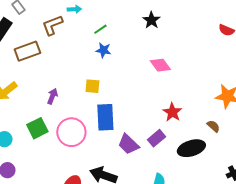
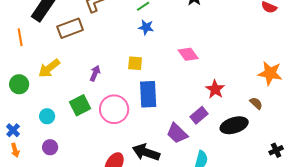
pink diamond: (160, 65) -> (188, 54), moved
purple trapezoid: (128, 144) -> (177, 133), moved

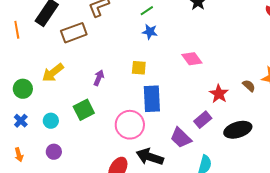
orange line: (20, 37) -> (17, 30), moved
brown semicircle: (256, 103) -> (249, 86), moved
pink circle: (114, 109) -> (130, 125), moved
blue cross: (13, 130) -> (21, 121), moved

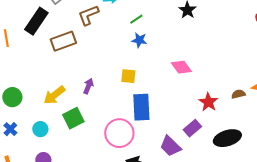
yellow arrow: (53, 73) -> (54, 95), moved
brown semicircle: (249, 86) -> (238, 94), turned -56

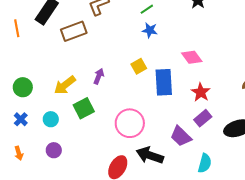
yellow square: (128, 76) -> (139, 66), turned -35
red star: (208, 102) -> (201, 92), moved
blue rectangle: (141, 107) -> (164, 82), moved

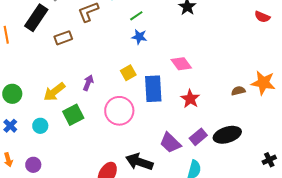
brown rectangle: (74, 31) -> (63, 38), size x0.7
purple rectangle: (203, 118) -> (198, 137), moved
pink circle: (130, 123) -> (119, 111), moved
purple circle: (54, 150) -> (33, 165), moved

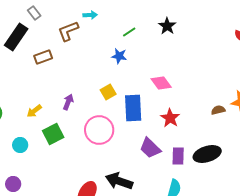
green line: (136, 16) -> (129, 32), moved
yellow arrow: (54, 92) -> (34, 111), size x0.7
purple rectangle: (198, 137) -> (178, 156), turned -48
purple trapezoid: (170, 143) -> (150, 148), moved

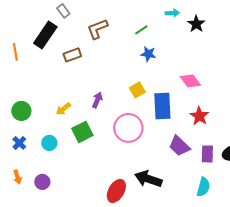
cyan arrow: (90, 15) -> (172, 13), moved
green line: (129, 32) -> (141, 30), moved

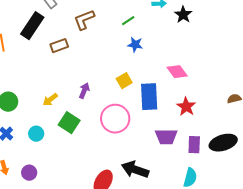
green square: (82, 132) -> (69, 123), turned -30
purple trapezoid: (179, 146) -> (166, 137), turned -45

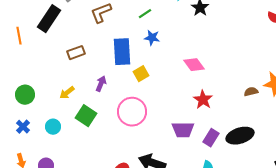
brown rectangle: (59, 46) -> (76, 53), moved
blue rectangle: (149, 97) -> (122, 52), moved
purple rectangle: (194, 145) -> (211, 138), turned 30

